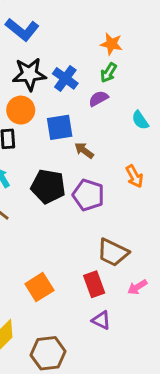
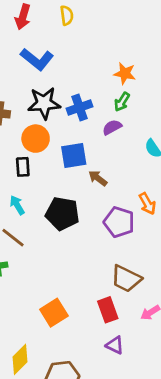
blue cross: (65, 78) -> (79, 107), turned 35
purple pentagon: (88, 195) -> (119, 222), moved

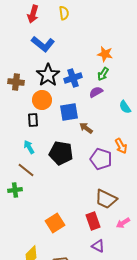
black star: (44, 103) -> (48, 75), turned -30

